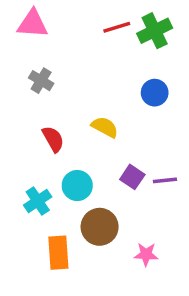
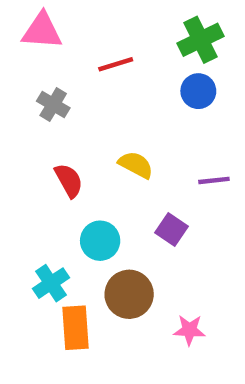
red line: (117, 27) -> (116, 64), moved
blue circle: (155, 93) -> (198, 91), moved
purple line: (165, 180) -> (214, 180), moved
cyan cross: (38, 201) -> (51, 283), moved

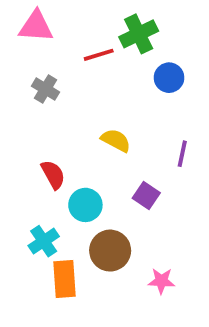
green cross: (201, 40) -> (139, 34), moved
red semicircle: (69, 180) -> (53, 175), moved
purple line: (214, 180) -> (182, 154), turned -72

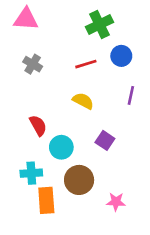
red line: (99, 55) -> (86, 64), moved
purple line: (182, 154) -> (131, 95), moved
cyan cross: (44, 241) -> (31, 173), turned 30

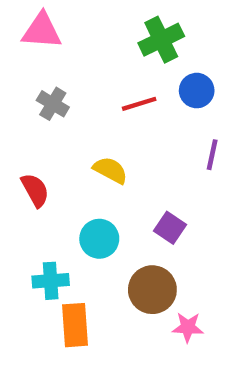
yellow semicircle: (83, 101) -> (110, 170), moved
red semicircle: (38, 125) -> (35, 190), moved
brown circle: (79, 180) -> (152, 290), moved

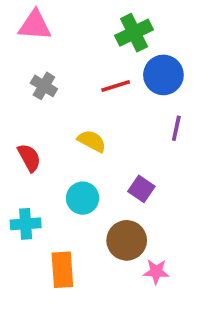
blue circle: (197, 91) -> (163, 75), size x1.4
cyan cross: (51, 281) -> (26, 224), moved

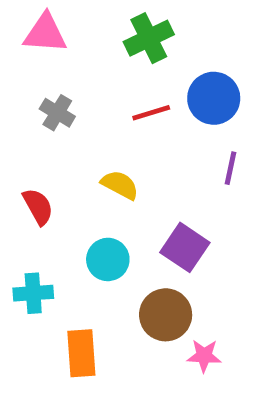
green cross: (134, 33) -> (149, 38), moved
purple square: (141, 189) -> (185, 247), size x1.4

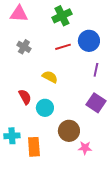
red semicircle: (38, 207) -> (25, 97), moved
purple square: (185, 247) -> (96, 103), moved
cyan cross: (33, 293) -> (12, 136), moved

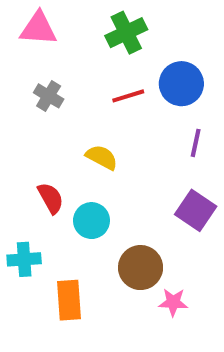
cyan cross: (12, 136) -> (24, 259), moved

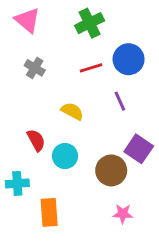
pink triangle: (38, 29) -> (27, 20), turned 36
purple line: (196, 143) -> (120, 101), moved, turned -36
brown circle: (141, 268) -> (111, 170), moved

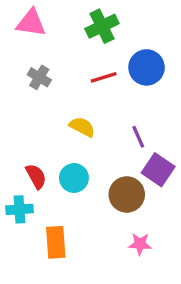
pink triangle: (27, 20) -> (31, 23), turned -32
purple line: (120, 101) -> (138, 137), moved
red semicircle: (36, 140) -> (36, 176), moved

